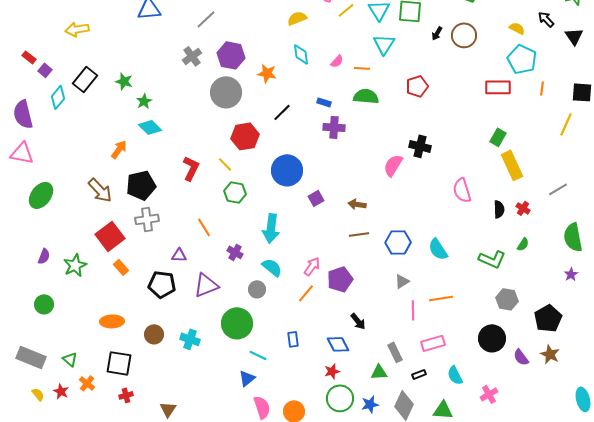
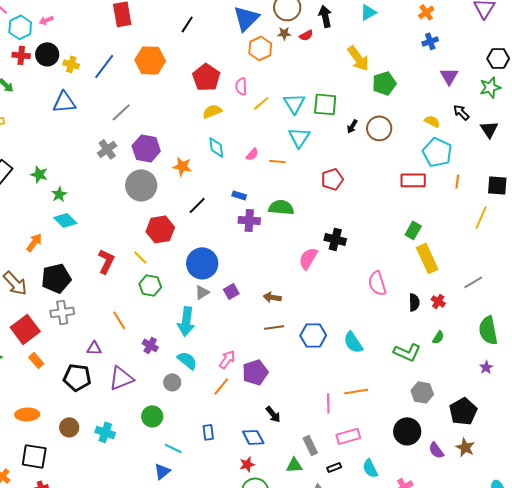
green semicircle: (366, 96) -> (281, 207), moved
gray triangle: (402, 281) -> (202, 292), moved
green circle: (237, 323) -> (152, 416), size x0.7

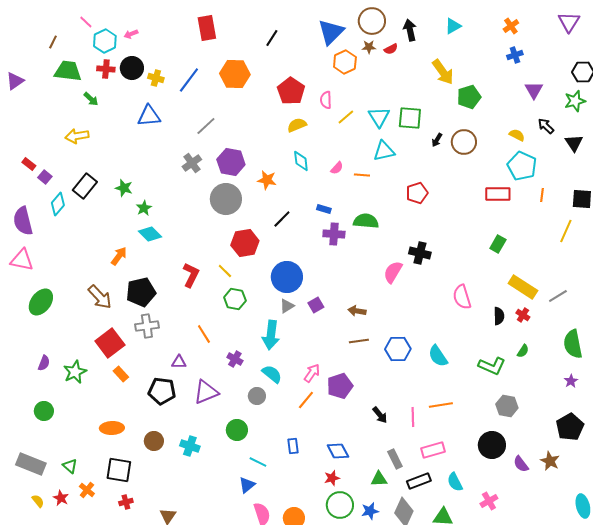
cyan triangle: (299, 137) -> (384, 151), turned 45
yellow rectangle: (427, 258) -> (523, 287), moved, turned -32
black pentagon: (463, 411) -> (570, 427), moved
black arrow: (273, 414) -> (380, 415), moved
black rectangle: (334, 467) -> (419, 481), size x1.6

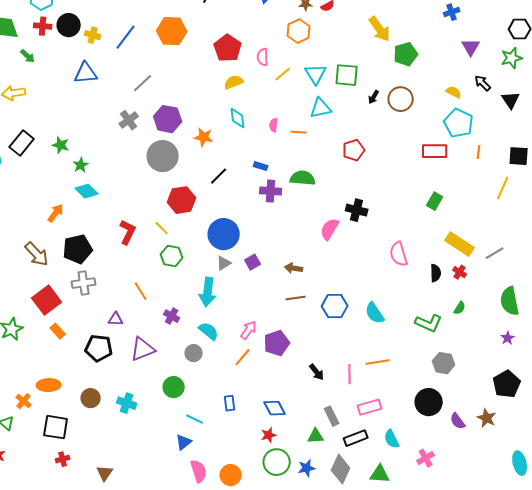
orange hexagon: (345, 62) -> (299, 31), moved
pink semicircle: (337, 168) -> (274, 125), turned 144
orange cross: (87, 490) -> (24, 401), moved

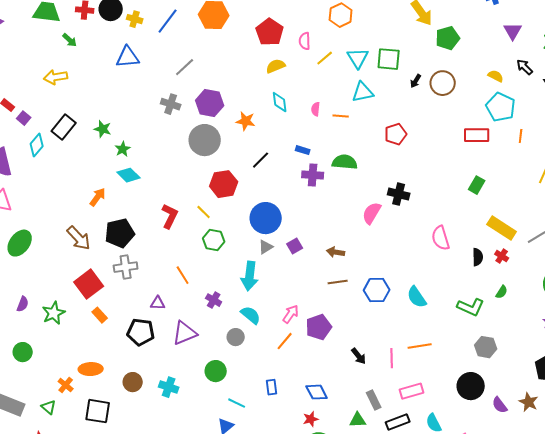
gray cross: (129, 120) -> (171, 104), turned -36

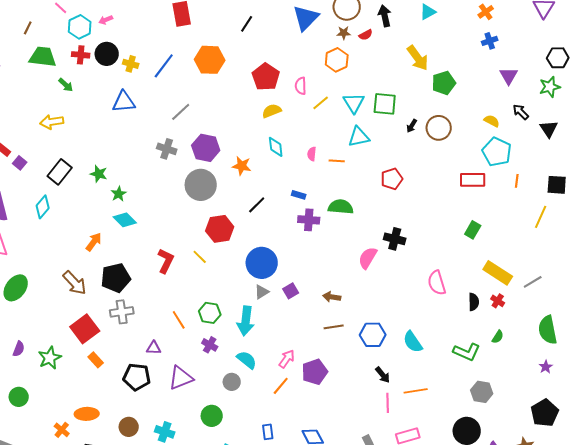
cyan diamond: (37, 145) -> (43, 207), moved
green hexagon: (214, 240) -> (210, 313), moved
black arrow: (359, 356) -> (383, 375), moved

